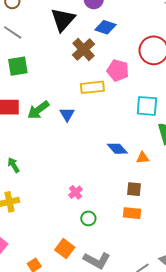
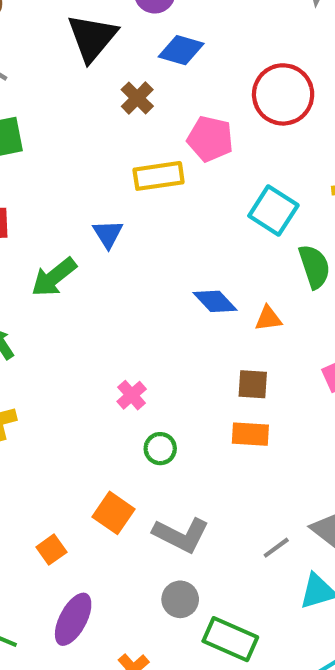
brown cross: (83, 49) -> (137, 98), size x0.7
cyan square: (147, 106) -> (273, 210), turned 30
green arrow: (38, 110) -> (54, 277), moved

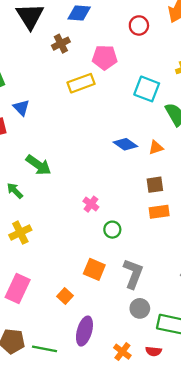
red circle: (283, 94) -> (139, 25), size x0.6
brown cross: (137, 98) -> (61, 44), turned 30
blue triangle: (108, 234) -> (21, 108), moved
green arrow: (54, 277) -> (39, 165), moved, turned -95
gray L-shape: (181, 535) -> (133, 274), turned -84

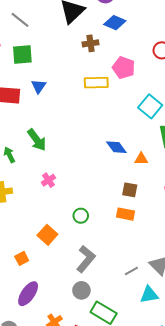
pink cross: (91, 204) -> (49, 180), moved
orange square: (94, 269) -> (47, 235), moved

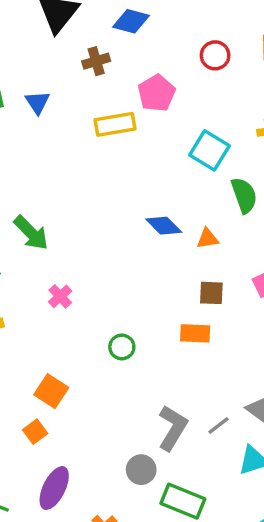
pink pentagon: (124, 68) -> (156, 93), turned 30
blue triangle: (39, 86) -> (37, 102), moved
brown square: (130, 190) -> (211, 293), moved
orange square: (47, 235) -> (51, 391), moved
gray L-shape: (86, 259) -> (173, 428), moved

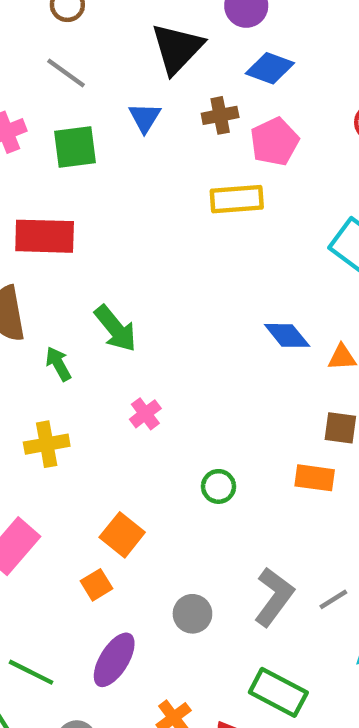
pink pentagon: (156, 93) -> (274, 142), moved
blue triangle: (37, 102) -> (145, 118), moved
gray circle: (141, 470) -> (192, 614), moved

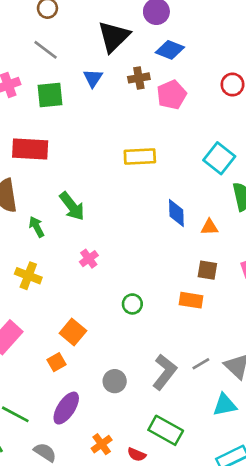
yellow rectangle: (237, 199) -> (140, 156), moved
blue diamond: (287, 335) -> (176, 213), turned 36
yellow cross: (47, 444) -> (28, 276), turned 30
gray line: (333, 599) -> (201, 364), moved

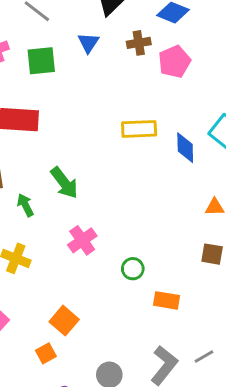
blue diamond: (176, 213) -> (185, 148), moved
pink cross: (89, 259) -> (82, 240), size x1.4
orange rectangle: (191, 300) -> (166, 300), moved
green circle: (132, 304) -> (133, 269), moved

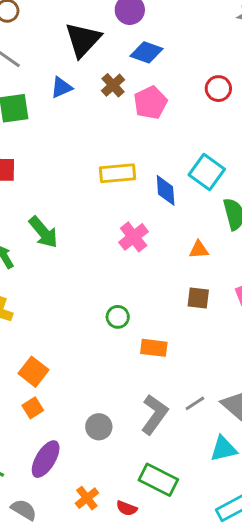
blue triangle: (88, 43) -> (61, 87), turned 35
brown cross: (139, 43) -> (113, 85), turned -30
pink cross: (82, 240) -> (134, 237), moved
orange square: (64, 321) -> (33, 372), moved

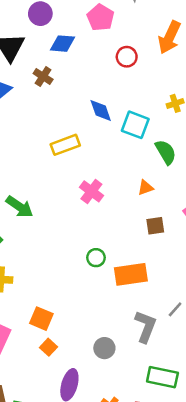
pink pentagon: (150, 103) -> (101, 18), moved
blue diamond: (166, 190) -> (101, 111), moved
orange rectangle: (154, 348) -> (131, 274), size x1.5

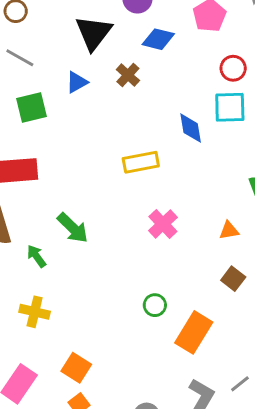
cyan square: (135, 125) -> (230, 107), moved, turned -32
brown square: (155, 226) -> (233, 279), turned 36
orange rectangle: (131, 274) -> (194, 332), turned -60

